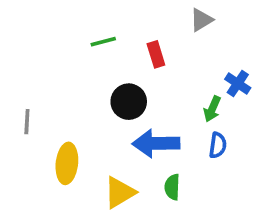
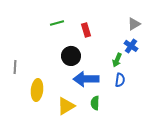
gray triangle: (201, 20) -> (134, 24), moved

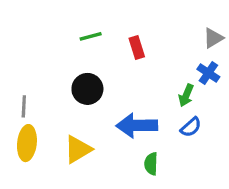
black circle: (71, 56) -> (87, 89), moved
blue semicircle: (120, 80) -> (191, 127), turned 40
yellow ellipse: (37, 90) -> (27, 143), moved
yellow triangle: (66, 106) -> (78, 149), moved

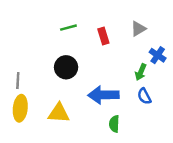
gray triangle: (213, 38) -> (138, 29), moved
blue semicircle: (191, 127) -> (144, 96), turned 105
yellow triangle: (78, 149) -> (59, 113), turned 35

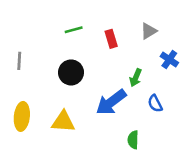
green arrow: (141, 72) -> (136, 78), moved
gray line: (18, 81) -> (19, 61), moved
blue arrow: (103, 95) -> (111, 102), turned -36
green semicircle: (114, 124) -> (133, 140), moved

